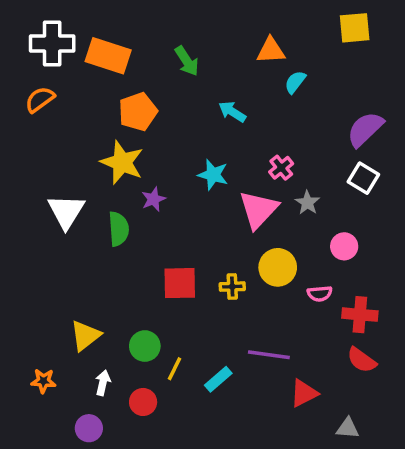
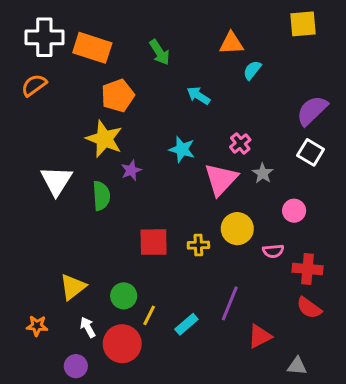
purple line: (269, 355) -> (230, 303), turned -76
white arrow: (103, 383) -> (88, 327), turned -42
red circle: (143, 402) -> (122, 344), size x1.6

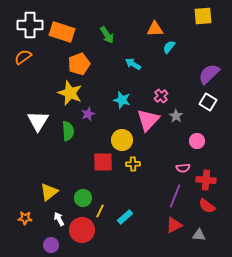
yellow circle: (237, 229) -> (122, 140), moved
purple line: (230, 303) -> (175, 196), moved
gray triangle: (297, 366) -> (199, 235), moved

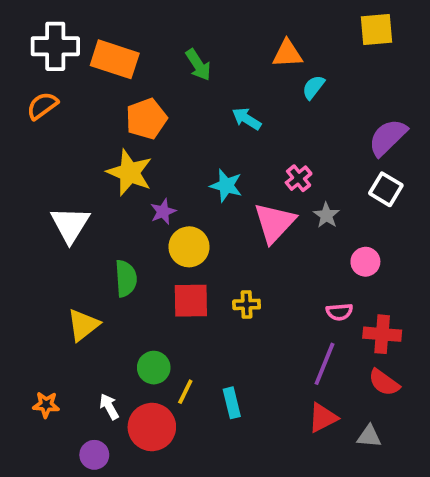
green semicircle: (68, 131) -> (126, 278), moved
yellow circle: (122, 140) -> (189, 247), moved
yellow triangle: (49, 192) -> (83, 325), moved
cyan rectangle: (125, 217) -> (232, 403), turned -63

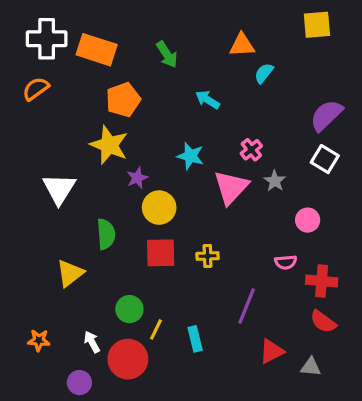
purple line: (325, 364) -> (247, 306), moved

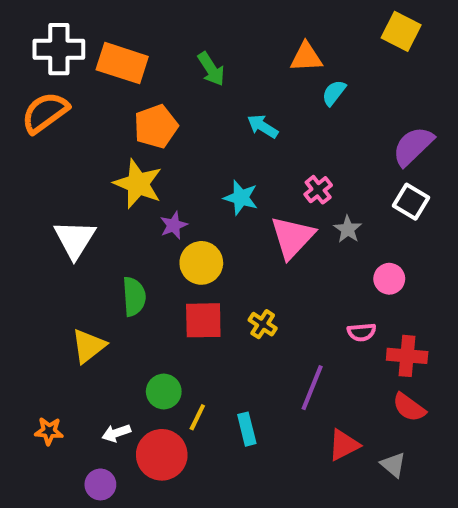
yellow square: (317, 25) -> (401, 31), turned 32
orange semicircle: (36, 89) -> (45, 113), size x1.4
yellow cross: (208, 256) -> (263, 324), turned 35
white arrow: (92, 342) -> (116, 433), turned -80
gray triangle: (311, 367) -> (393, 465), turned 35

